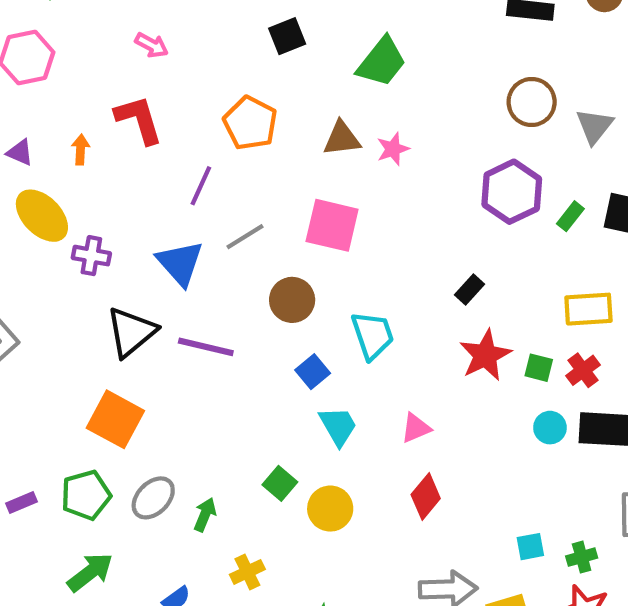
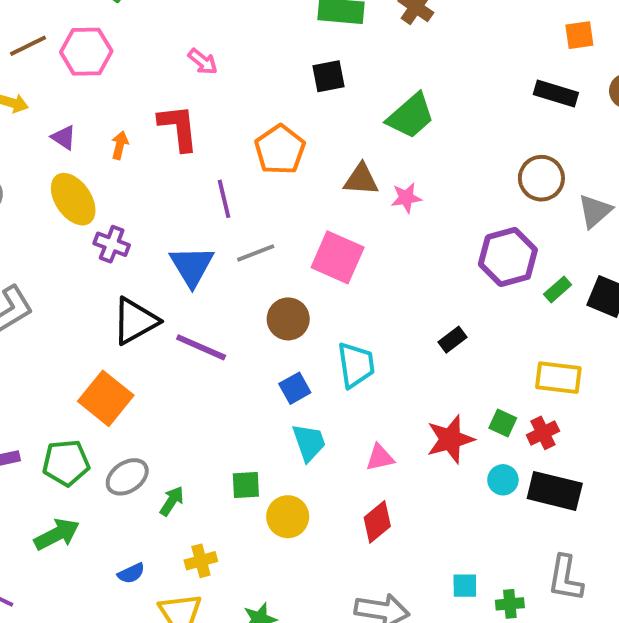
purple line: (201, 186) -> (224, 199), turned -48
red star: (485, 355) -> (450, 439), moved
green square: (280, 483) -> (246, 485), turned 36

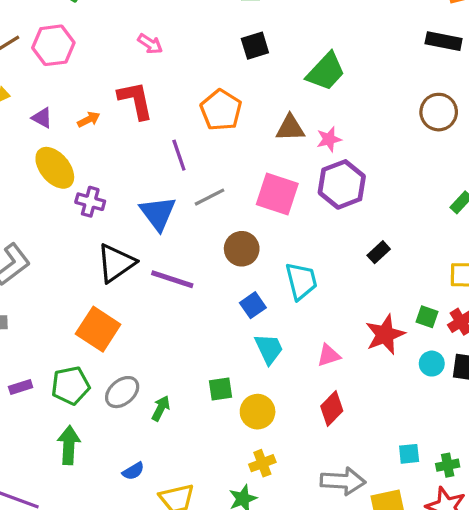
orange arrow: (120, 145) -> (89, 119), turned 55
purple hexagon: (508, 257) -> (342, 184), moved
green arrow: (57, 534) -> (69, 445), turned -54
yellow cross: (201, 561) -> (262, 463), moved

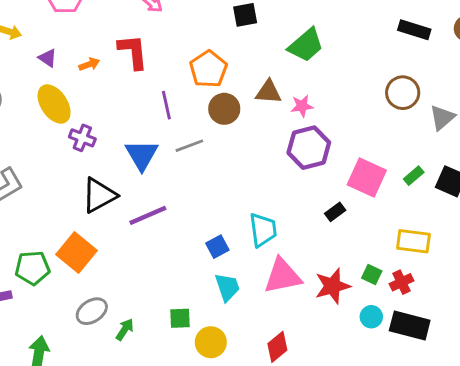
pink square: (277, 194) -> (367, 178), moved
brown circle: (242, 249) -> (224, 109), moved
purple line: (172, 279) -> (148, 215), turned -48
pink triangle: (329, 355) -> (283, 276), moved, size x1.8
green pentagon: (71, 386) -> (32, 268), moved

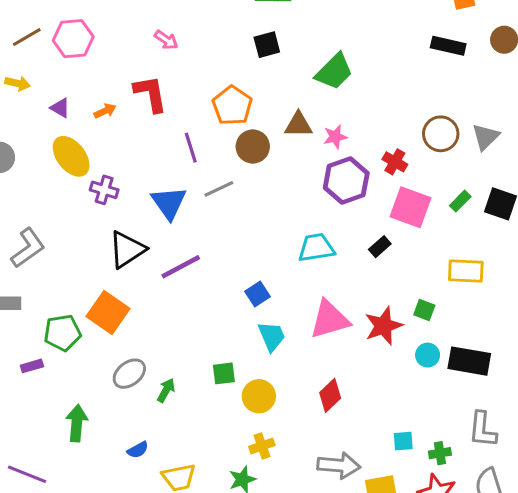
brown circle: (403, 93) -> (441, 134), moved
cyan trapezoid: (263, 230) -> (316, 248), moved, turned -87
red cross: (401, 282) -> (395, 162), moved, turned -30

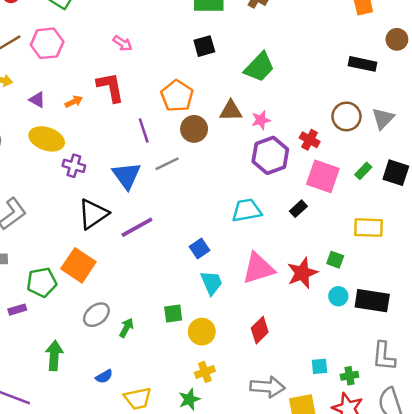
black rectangle: (448, 46) -> (363, 64), moved
yellow ellipse: (71, 156) -> (47, 139), turned -32

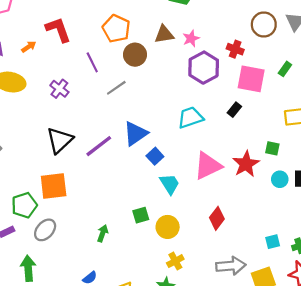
purple cross: (74, 166) -> (59, 89), moved, turned 30
blue triangle: (127, 176) -> (136, 134), moved, turned 40
orange square: (78, 265) -> (54, 186), turned -32
gray ellipse: (96, 315) -> (45, 230), moved
green arrow: (54, 355) -> (28, 268), moved

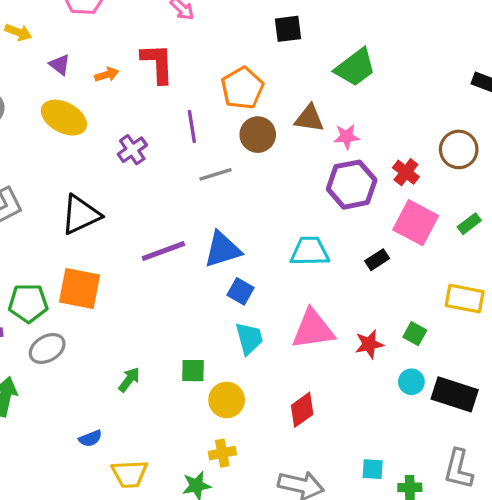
black triangle: (60, 140) -> (81, 215), moved
blue square: (155, 156) -> (240, 291), turned -35
red star: (246, 164) -> (369, 344), size x0.7

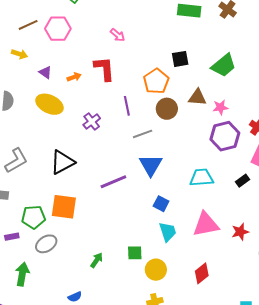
black square: (288, 29) -> (180, 59), moved
blue triangle: (223, 250) -> (151, 165), moved, turned -40

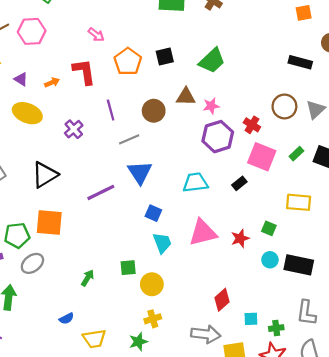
orange pentagon: (156, 81) -> (128, 62), moved
red diamond: (202, 273) -> (222, 300), moved

